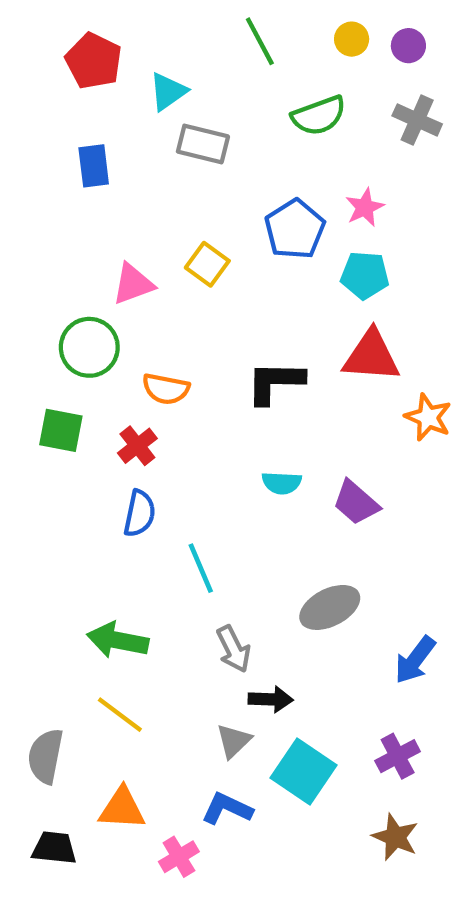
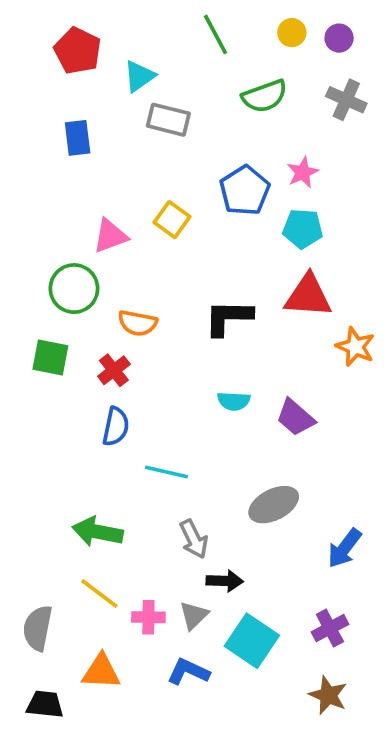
cyan line: (201, 568) -> (167, 472), turned -54
pink cross: (179, 857) -> (148, 617), moved, turned 32

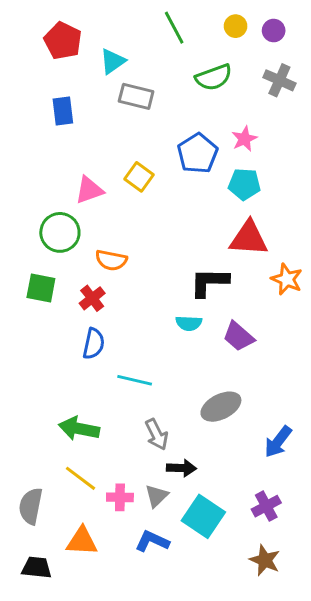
black L-shape: (228, 318) -> (209, 282), moved

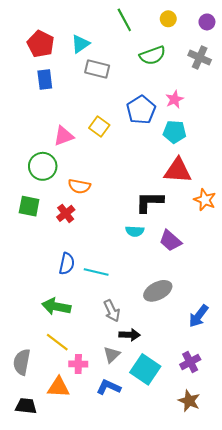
purple circle: (274, 31) -> (207, 22), moved
red pentagon: (63, 41) -> (41, 44), moved
blue semicircle: (94, 344) -> (67, 264), moved
pink cross: (120, 497) -> (78, 364), moved

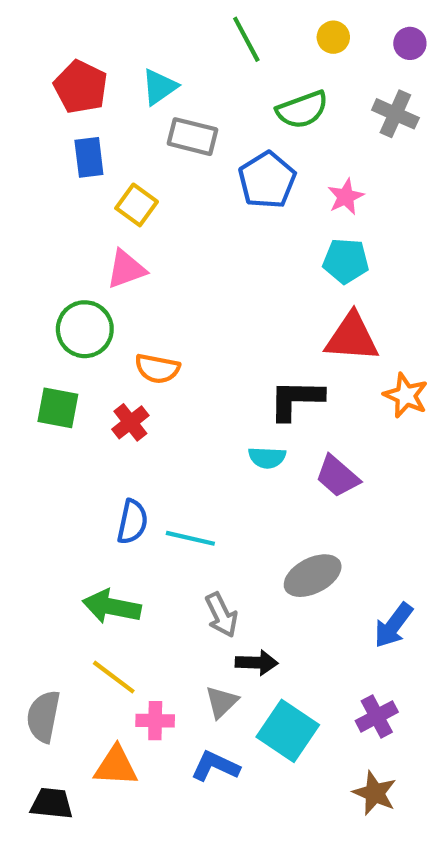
blue pentagon: (141, 110) -> (267, 180), moved
yellow square: (99, 127) -> (137, 205), moved

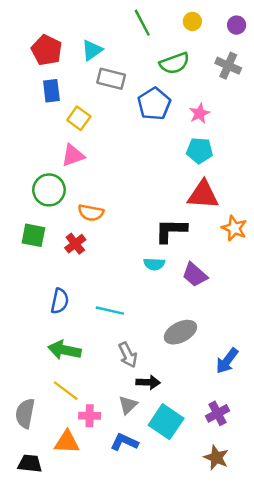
blue semicircle: (132, 522) -> (60, 301), moved

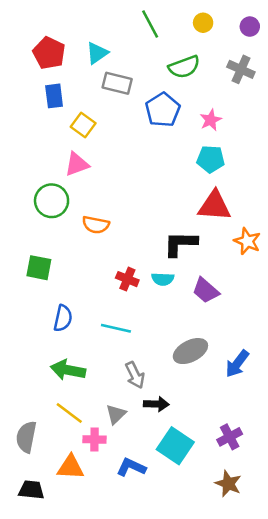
green square: (33, 235) -> (39, 268), moved
red cross: (75, 244) -> (127, 279), moved, turned -30
blue arrow: (227, 361) -> (237, 364), moved
gray triangle: (128, 405) -> (116, 414), moved

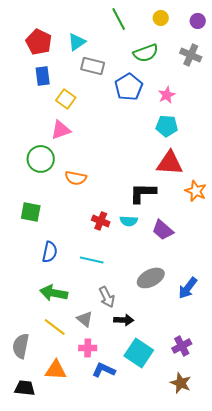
gray triangle: (116, 414) -> (85, 319), moved, turned -36
pink cross: (94, 439) -> (88, 348), moved

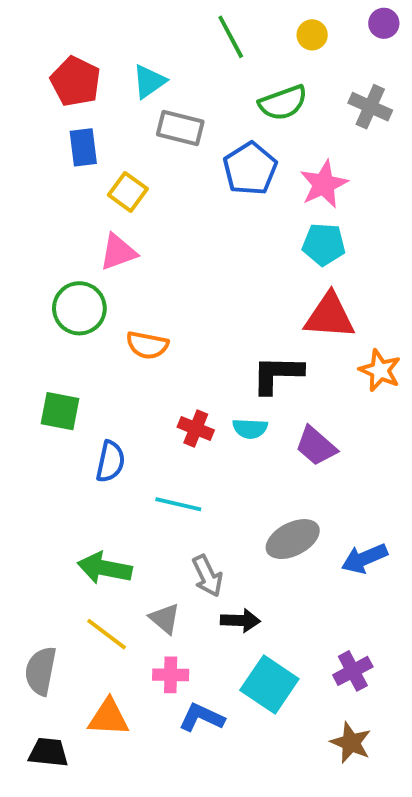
purple circle: (198, 21) -> (384, 23), moved
pink star: (167, 95) -> (324, 184), size x1.4
blue semicircle: (50, 252) -> (110, 462), moved
blue arrow: (188, 288) -> (364, 558), turned 30

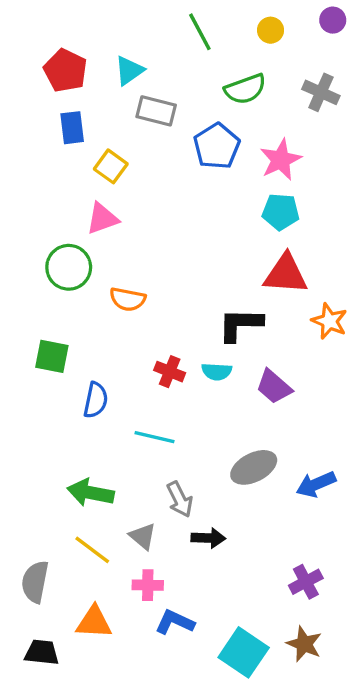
cyan square: (269, 684) -> (244, 652), moved

